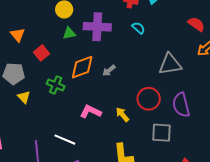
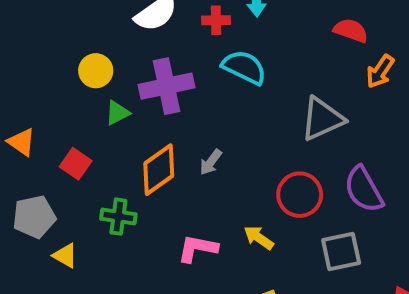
cyan semicircle: (138, 28) -> (244, 67), size x1.6

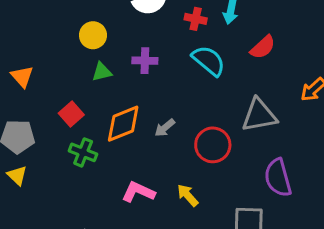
red semicircle: (351, 30) -> (263, 47), moved, turned 104
purple cross: (167, 86) -> (145, 61), size x0.6
red square: (76, 164) -> (71, 114), moved
red circle: (300, 195) -> (213, 145), moved
yellow triangle: (65, 255) -> (17, 175), moved

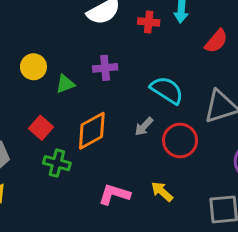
yellow circle: (93, 35) -> (33, 67), moved
cyan semicircle: (209, 61) -> (167, 90), moved
gray arrow: (165, 128) -> (144, 127), moved

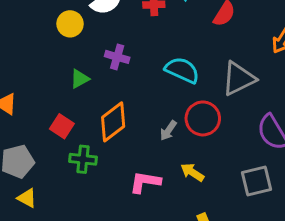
yellow circle: (33, 67) -> (70, 24), moved
purple cross: (105, 68) -> (117, 57), turned 30
gray arrow: (144, 127) -> (168, 131), moved

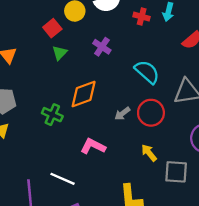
green triangle: (80, 79) -> (60, 53), moved, turned -35
red square: (62, 126) -> (52, 28), moved
yellow arrow: (192, 172) -> (149, 153), moved

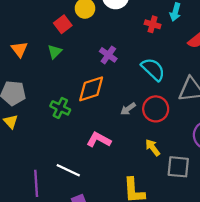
red cross: (142, 17) -> (153, 24), moved
purple cross: (102, 47) -> (108, 55), moved
green triangle: (60, 53) -> (55, 52), moved

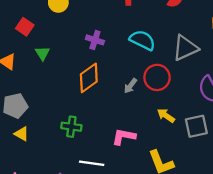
red square: (63, 24) -> (25, 27), moved
green cross: (60, 108) -> (71, 127), moved
pink L-shape: (99, 140) -> (124, 137), moved

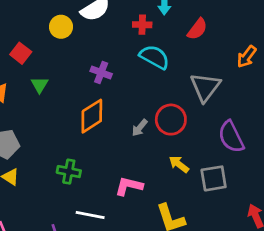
cyan semicircle: (142, 40) -> (154, 57), moved
gray triangle: (185, 48) -> (205, 87), turned -32

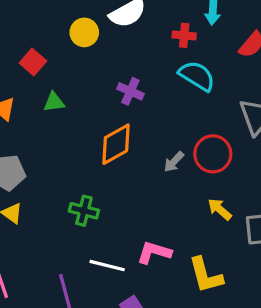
green triangle: (40, 85) -> (54, 102), turned 48
pink L-shape: (129, 186) -> (154, 252), moved

